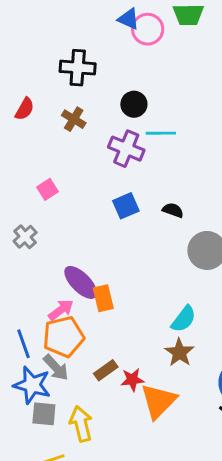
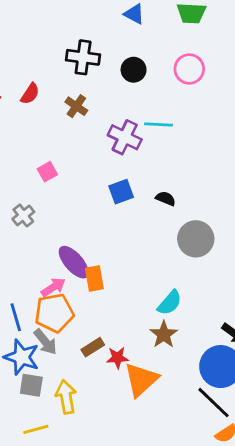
pink circle: (148, 29) -> (189, 69), moved
black circle: (134, 104) -> (134, 70), moved

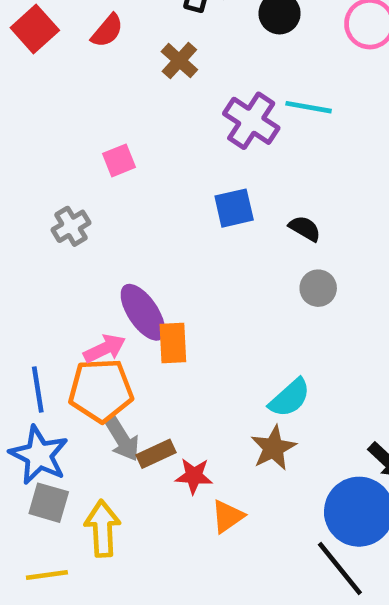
gray circle: (196, 239) -> (318, 288), moved, size x0.6
gray arrow: (45, 342) -> (122, 439), moved
orange triangle: (141, 380) -> (228, 516), size x0.6

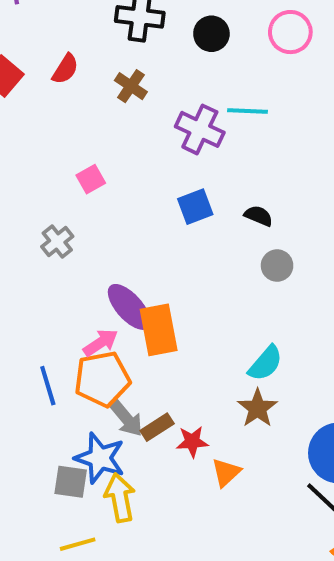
orange rectangle: (173, 343) -> (159, 330), size x1.4
blue star: (39, 455) -> (100, 458), moved

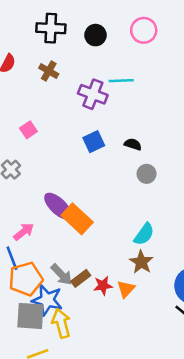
orange rectangle: (159, 330) -> (77, 219), turned -32
pink arrow: (100, 343) -> (24, 232), moved
orange pentagon: (102, 379) -> (26, 279), moved
orange triangle: (226, 472) -> (126, 289), moved
gray square: (71, 482) -> (30, 316), size x1.4

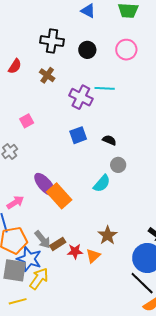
cyan semicircle: (144, 234) -> (102, 183), moved
yellow arrow: (61, 323) -> (39, 279), turned 45

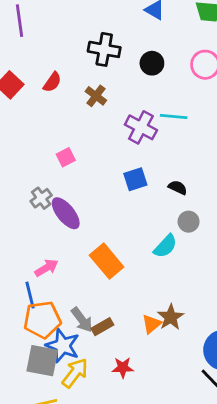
purple ellipse: (45, 184) -> (66, 213), moved
red star: (75, 251) -> (123, 368), moved
orange triangle: (93, 256) -> (151, 324), moved

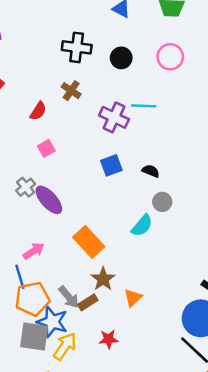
red semicircle: (52, 82) -> (38, 111), moved
brown star: (171, 317) -> (103, 279), moved

